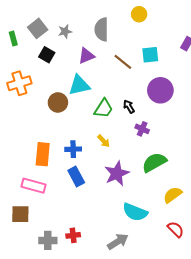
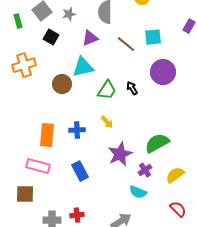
purple cross: (142, 129) -> (145, 170), moved, turned 32
blue rectangle: (76, 177) -> (80, 171), moved
cyan semicircle: (135, 212) -> (138, 192), size x0.7

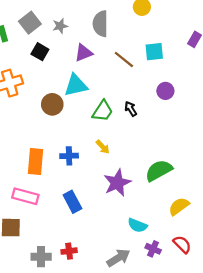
purple circle: (163, 72) -> (165, 91), size x0.6
purple cross: (145, 170) -> (153, 249), moved, turned -32

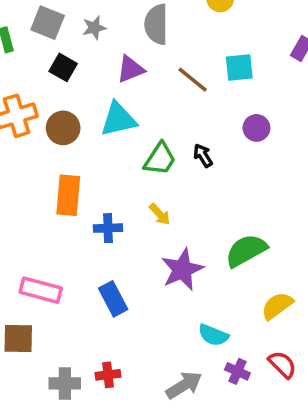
gray square: (30, 23) -> (48, 23), turned -30
brown circle: (52, 104) -> (63, 128), moved
orange rectangle: (35, 161) -> (68, 195), moved

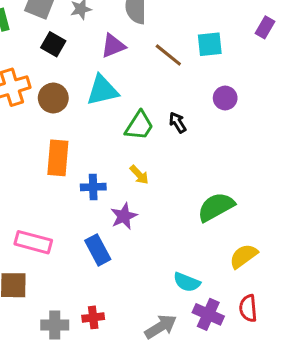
purple star: (182, 269) -> (124, 216), moved, size x0.7
red semicircle: (282, 364) -> (248, 308), turned -140
purple cross: (237, 371) -> (208, 314), size x1.4

